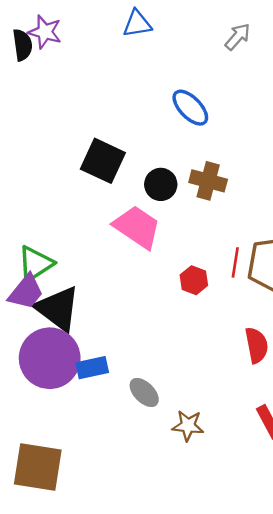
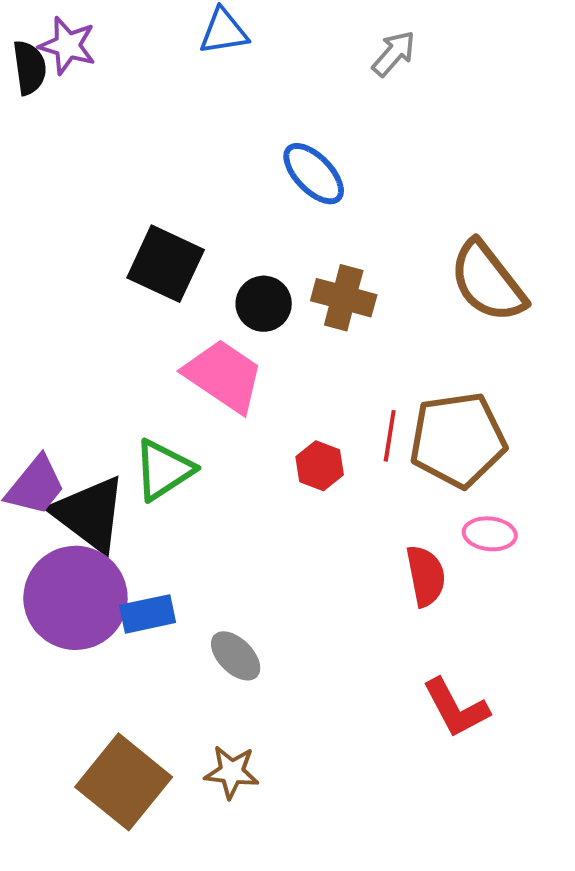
green triangle: (35, 264) -> (164, 470), moved
brown star: (188, 426) -> (232, 772), moved
brown square: (38, 467) -> (124, 782), moved, turned 30

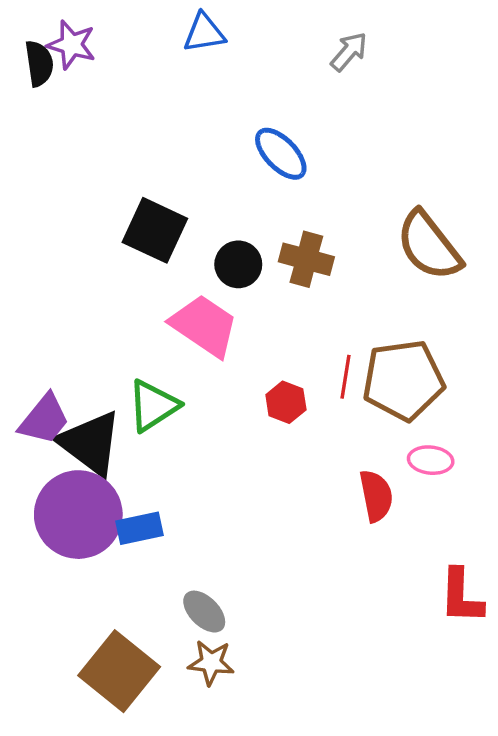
gray ellipse: (236, 656) -> (204, 612), moved
red L-shape: (456, 708) -> (461, 596), moved, turned 30

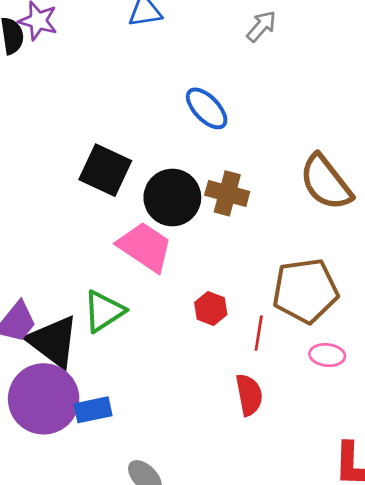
black circle: (238, 264) -> (172, 197), size x1.5
red line: (346, 377) -> (259, 333), moved
red semicircle: (376, 496) -> (249, 395), moved

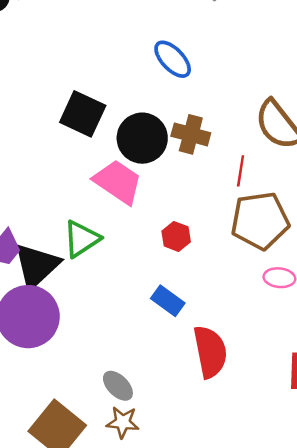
red line: (259, 333) -> (241, 171), moved
black triangle: (53, 341) -> (37, 266), turned 40
red semicircle: (249, 395) -> (210, 352), moved, size x1.4
blue rectangle: (93, 410) -> (168, 301), moved, turned 48

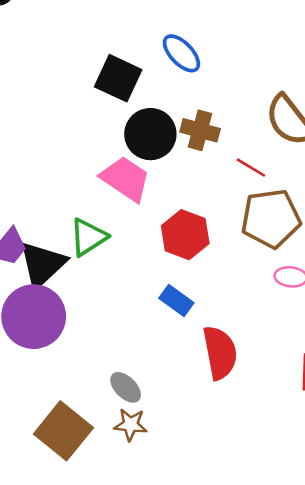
black square: (83, 114) -> (118, 78), moved
red line: (241, 171) -> (251, 168), turned -68
red hexagon: (176, 236) -> (185, 235), size x1.6

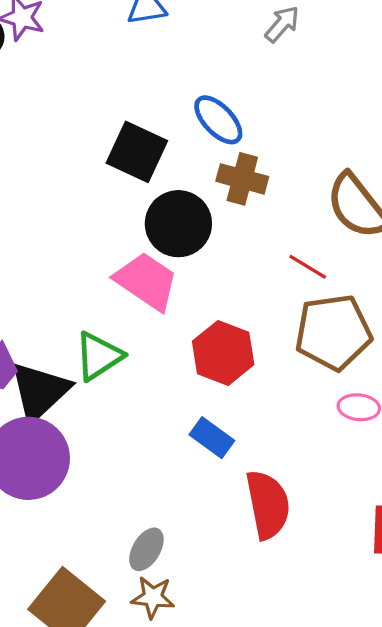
brown cross: (200, 130) -> (242, 179), moved
gray ellipse: (126, 387) -> (146, 549), turned 76

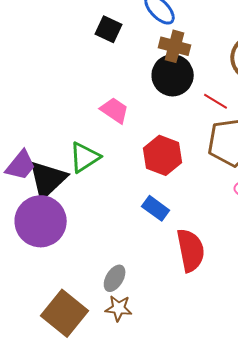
black square: (137, 152) -> (109, 29), size x0.7
black circle: (178, 224) -> (173, 75), moved
pink trapezoid: (146, 281) -> (115, 110), size x0.7

